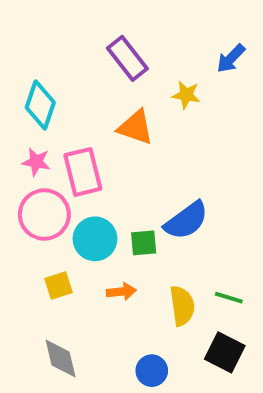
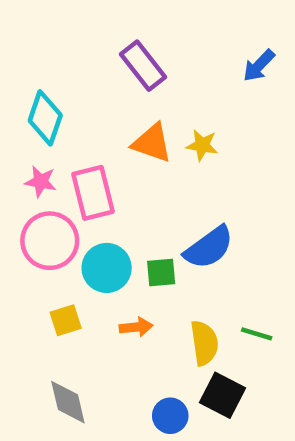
yellow star: (186, 95) -> (202, 145), moved
black square: (225, 352) -> (223, 395), moved

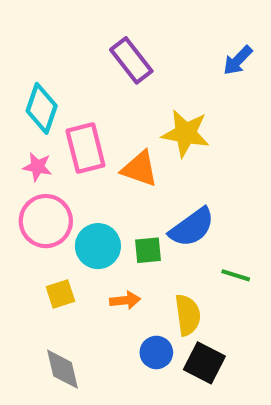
orange triangle: (152, 143) -> (140, 169), moved
yellow star: (202, 145) -> (186, 133), size x1.6
pink rectangle: (93, 193) -> (85, 148), moved
green line: (257, 334) -> (236, 275), moved
blue circle: (170, 416) -> (156, 352), moved

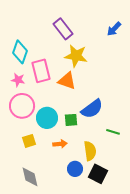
yellow star: (186, 133) -> (76, 56), moved

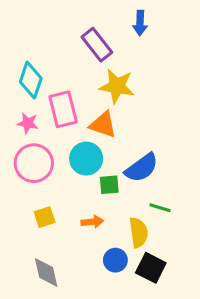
blue arrow: (114, 29) -> (140, 23), moved, turned -42
cyan circle: (47, 118) -> (86, 159), moved
green line: (113, 132) -> (160, 208), moved

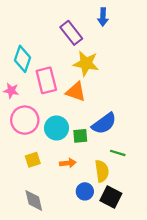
pink star: (28, 123) -> (11, 91), moved
cyan circle: (86, 159) -> (57, 128), moved

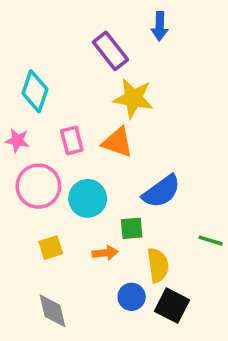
pink rectangle: (46, 80) -> (72, 140), moved, size x0.7
green square: (80, 136) -> (132, 228), moved
green line: (118, 153) -> (211, 241), moved

